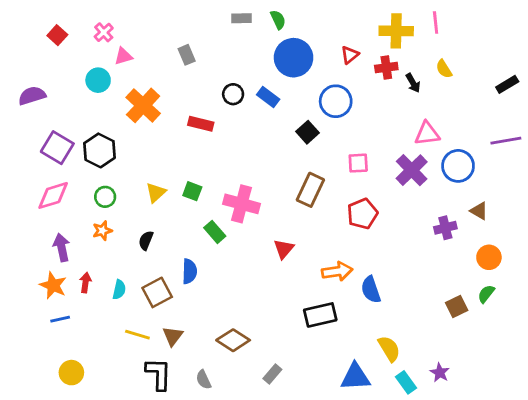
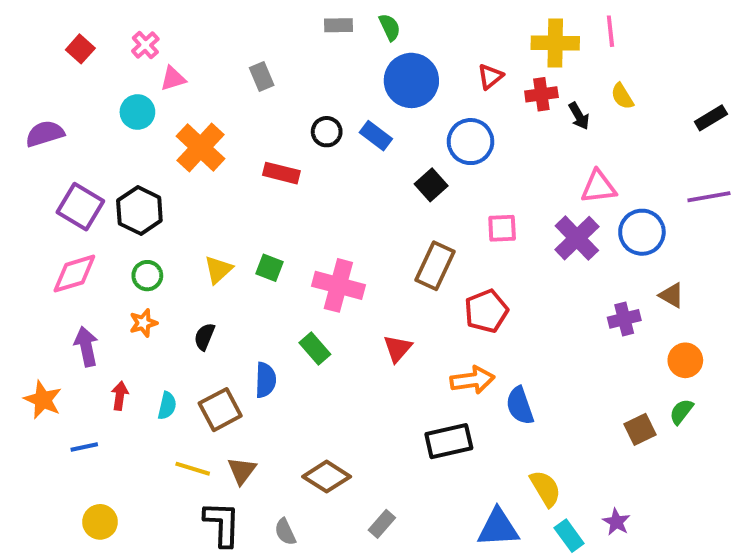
red pentagon: (362, 214) -> (486, 311), moved
green rectangle: (215, 232) -> (315, 348), moved
orange star: (53, 285) -> (43, 400), moved

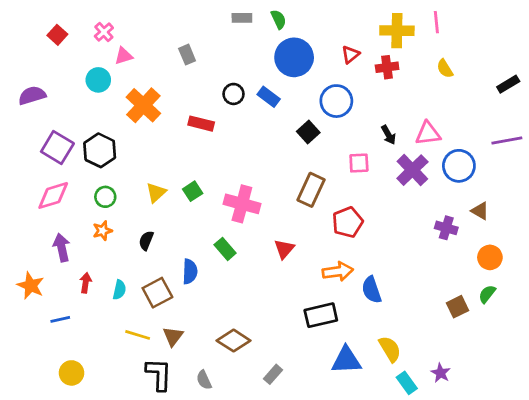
black arrow: (579, 116) -> (388, 135), moved
green square: (269, 268) -> (193, 191), turned 36
purple cross: (624, 319) -> (446, 228), turned 30
blue triangle: (498, 528) -> (346, 360), moved

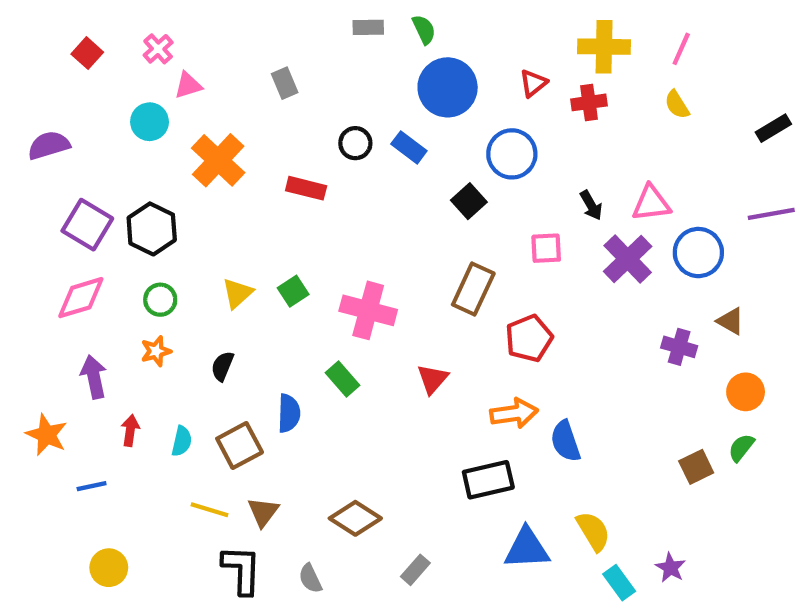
pink line: (436, 22) -> (681, 49), moved, turned 30

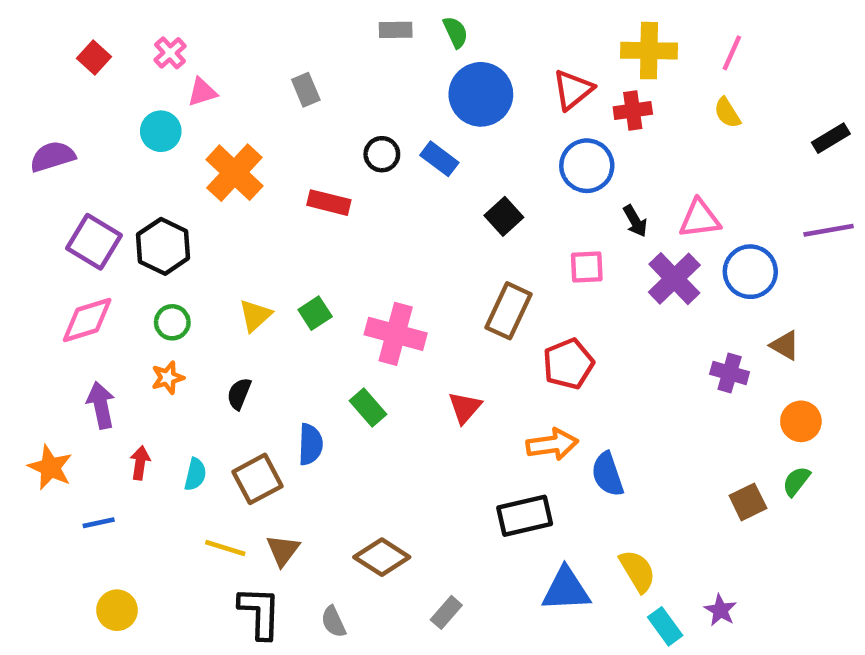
red triangle: (533, 83) -> (573, 90), size x1.4
blue circle: (512, 154) -> (587, 166), moved

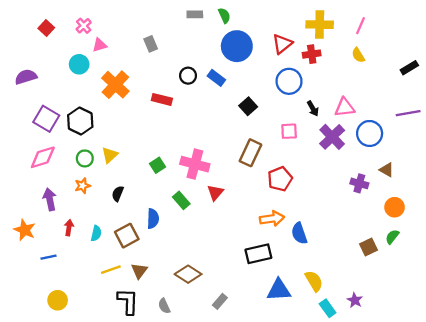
green square: (315, 313) -> (157, 165), moved
yellow triangle: (255, 315) -> (110, 155), moved
red triangle: (465, 408) -> (215, 192), moved
yellow line: (225, 548) -> (111, 270), turned -36

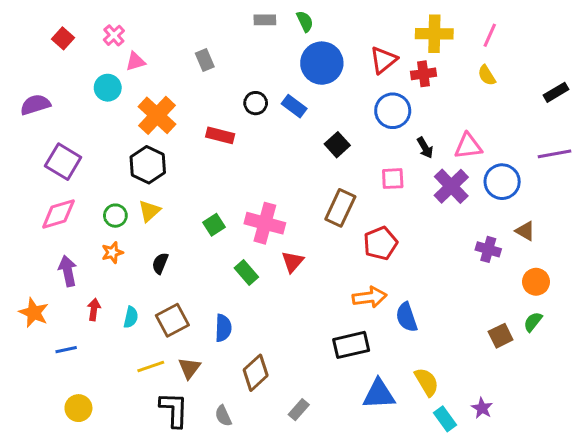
black hexagon: (80, 121) -> (148, 165), moved
blue semicircle: (153, 219) -> (223, 328), moved
brown diamond: (188, 274) -> (256, 373), turned -75

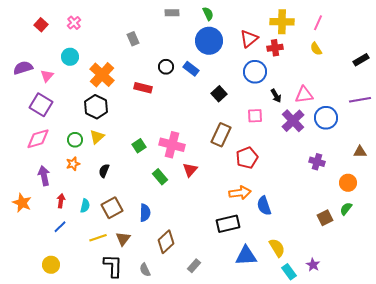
green semicircle: (305, 21) -> (208, 14), moved
pink triangle: (135, 61) -> (47, 76), moved, turned -32
brown triangle: (525, 231) -> (360, 152), moved, turned -32
blue line: (66, 350) -> (60, 227), moved, turned -32

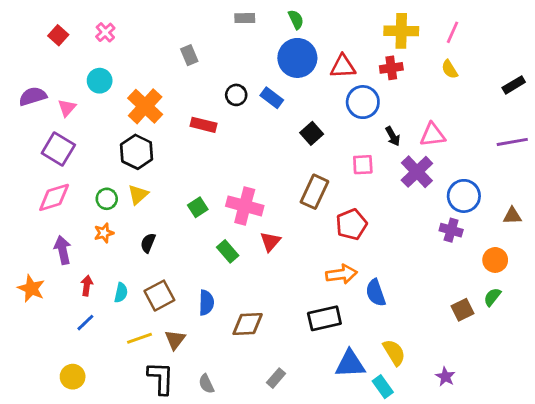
red triangle: (249, 39) -> (343, 66), moved, turned 36
blue circle: (326, 118) -> (464, 196), moved
brown diamond: (166, 242) -> (248, 324), moved, turned 40
cyan rectangle: (289, 272) -> (383, 387), moved

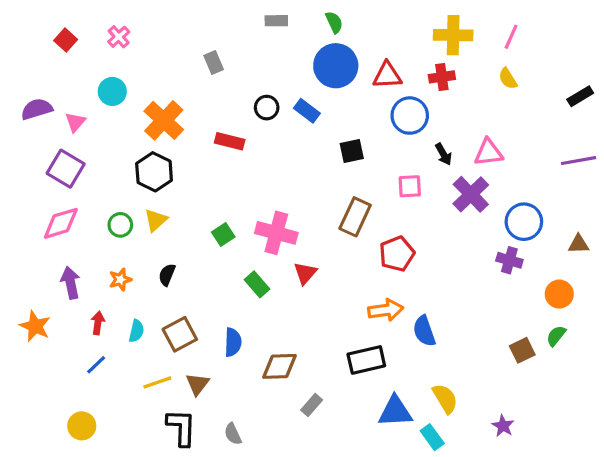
black square: (312, 133) -> (352, 151), turned 30
orange star: (104, 233) -> (120, 280), moved
gray rectangle: (276, 378) -> (312, 405), moved

